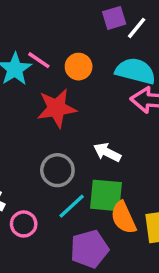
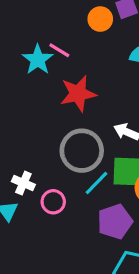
orange circle: (79, 67) -> (100, 19), moved
gray circle: (57, 170) -> (82, 151), size x1.4

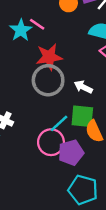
gray circle: (82, 151) -> (48, 80), moved
pink circle: (53, 202) -> (51, 142), moved, size x1.5

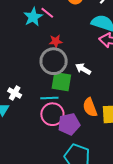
red star: (49, 57) -> (56, 41), size x0.6
green square: (82, 116) -> (61, 82), moved
cyan line: (59, 123) -> (49, 98), moved, turned 36

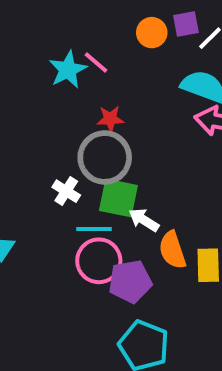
white arrow: (83, 69) -> (144, 220), moved
white cross: (15, 93) -> (66, 191), moved

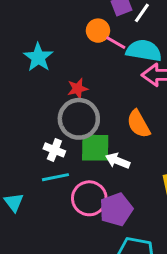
orange circle: (152, 33) -> (98, 31), moved
pink line: (96, 63) -> (116, 43), moved
cyan line: (94, 229) -> (55, 177), moved
orange semicircle: (172, 250) -> (139, 124), moved

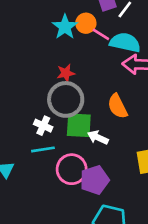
cyan star: (38, 57) -> (65, 27), moved

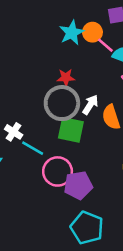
white cross: (43, 126) -> (14, 132), moved
white arrow: (98, 138) -> (90, 105), moved, turned 90
cyan line: (43, 149) -> (33, 148), turned 30

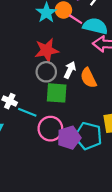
red star: (66, 78) -> (47, 50), size x1.6
gray circle: (62, 103) -> (46, 72), size x0.7
cyan pentagon: (87, 228) -> (88, 136), moved

